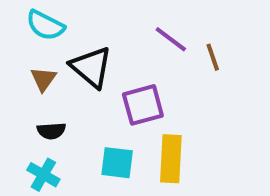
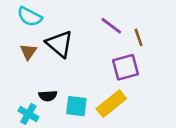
purple square: (143, 105) -> (126, 67), moved
black semicircle: (51, 131) -> (48, 96), moved
yellow rectangle: (171, 159) -> (111, 104), turned 48

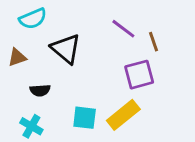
cyan semicircle: (30, 17) -> (33, 19), turned -50
brown triangle: (28, 52) -> (17, 57), moved, turned 36
black semicircle: (48, 96) -> (40, 90), moved

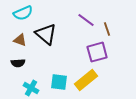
brown triangle: (17, 57) -> (20, 40), moved, turned 40
black semicircle: (40, 90) -> (18, 63), moved
cyan cross: (31, 126) -> (31, 88), moved

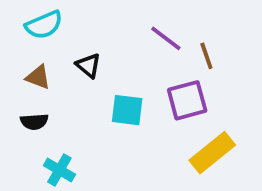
black triangle: (46, 34) -> (88, 66), size x0.6
yellow rectangle: (86, 80) -> (212, 153), moved
cyan square: (59, 82) -> (127, 110), moved

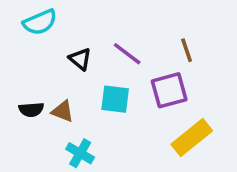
purple line: (166, 38) -> (127, 54), moved
brown triangle: (38, 77) -> (63, 111), moved
cyan cross: (59, 170) -> (80, 153), moved

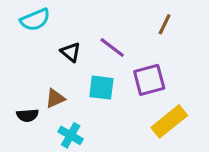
brown line: (187, 50) -> (165, 24), moved, turned 45
black semicircle: (31, 110) -> (27, 115), moved
brown triangle: (63, 111) -> (55, 98), turned -45

